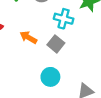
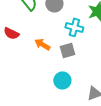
gray square: (56, 44) -> (67, 50), turned 35

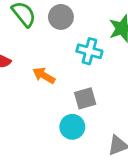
gray square: (67, 50) -> (85, 98), moved

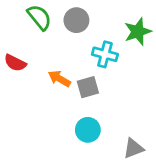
gray square: (85, 98) -> (88, 87), moved

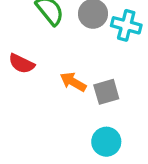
cyan cross: (105, 54) -> (126, 25), moved

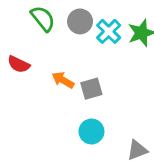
cyan cross: (126, 25) -> (109, 31), turned 30

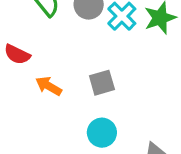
orange arrow: (63, 80) -> (49, 86), moved

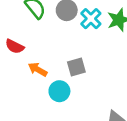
cyan circle: (102, 133) -> (59, 91), moved

